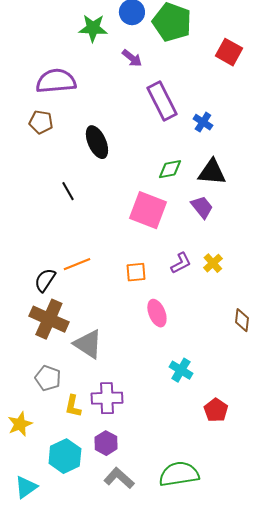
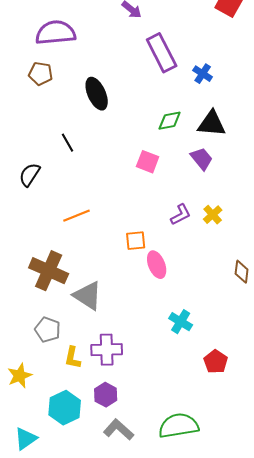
pink square: (148, 210) -> (148, 162), size x0.6
orange square: (136, 272) -> (136, 241), moved
black semicircle: (45, 280) -> (30, 175), moved

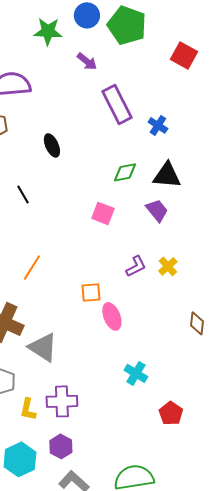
black ellipse: (97, 94) -> (52, 145), size x0.7
orange line: (77, 216) -> (32, 267), turned -36

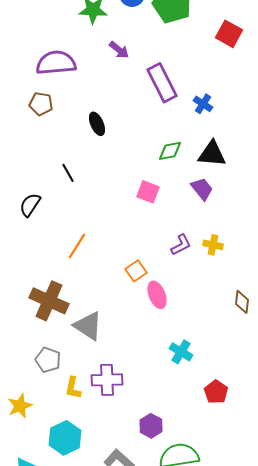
purple arrow: (87, 61) -> (119, 50), moved
yellow cross: (168, 266) -> (213, 245), turned -36
orange square: (91, 292) -> (136, 271), turned -30
purple hexagon: (61, 446) -> (151, 426), moved

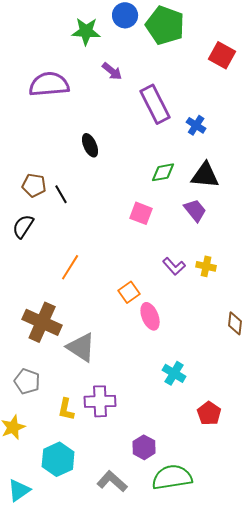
brown pentagon: (41, 104) -> (34, 185), moved
purple L-shape: (181, 245) -> (174, 266), turned 75
gray pentagon: (48, 360) -> (27, 381), moved

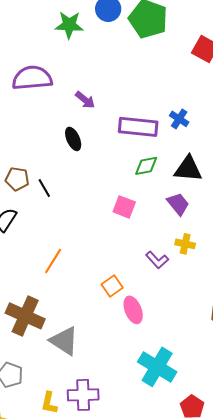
purple arrow: (112, 71) -> (85, 100), moved
purple rectangle: (155, 104) -> (138, 127), moved, turned -57
yellow cross: (206, 266) -> (185, 244), moved
cyan cross: (174, 373) -> (157, 367), size x1.6

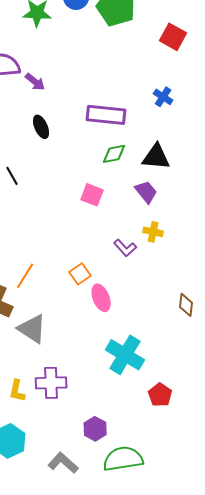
purple arrow: (85, 100) -> (35, 82), moved
blue cross: (179, 119) -> (163, 97), moved
orange line: (53, 261) -> (25, 276), moved

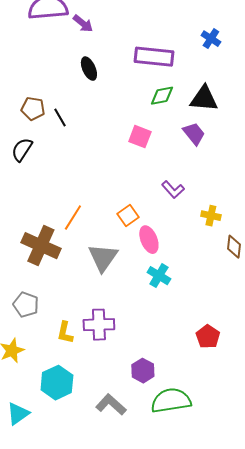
yellow cross: (153, 232) -> (211, 216), moved
gray triangle: (32, 329) -> (103, 258), moved, turned 32
cyan cross: (125, 355) -> (159, 276), moved, size x0.6

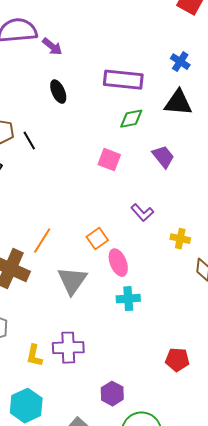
black triangle: (204, 99) -> (178, 103), moved
cyan cross: (159, 276) -> (128, 299), turned -35
red pentagon: (208, 337) -> (177, 360), turned -30

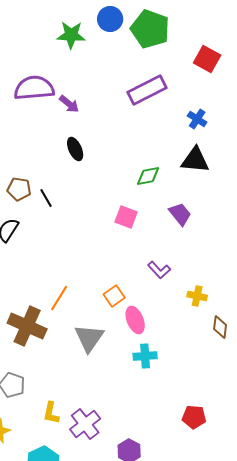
purple rectangle: (123, 80) -> (147, 90), moved, turned -33
purple cross: (68, 348) -> (85, 424), moved, turned -36

